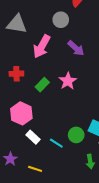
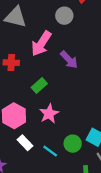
purple arrow: (76, 48) -> (69, 60), moved
red cross: (16, 74) -> (11, 63), moved
pink star: (68, 81) -> (49, 114), moved

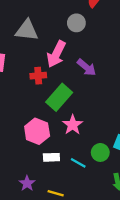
red cross: (11, 63) -> (38, 76), moved
green rectangle: (39, 86) -> (59, 97), size x1.6
white rectangle: (25, 143) -> (51, 157), turned -42

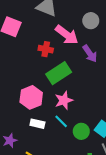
gray circle: (76, 23) -> (91, 21), moved
pink arrow: (56, 54) -> (67, 35), turned -95
cyan line: (78, 163) -> (61, 121), moved

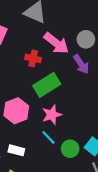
gray circle: (91, 21) -> (86, 39), moved
white rectangle: (37, 124) -> (16, 150), moved

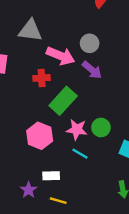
pink star: (52, 115) -> (77, 130), turned -30
green circle: (70, 149) -> (101, 127), moved

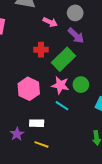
pink arrow: (61, 56) -> (50, 22), size x0.6
red cross: (42, 78) -> (41, 50), moved
green rectangle: (63, 101) -> (63, 59), moved

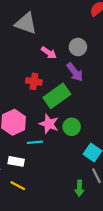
cyan line: (62, 106) -> (35, 142), moved, turned -48

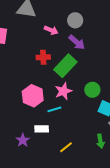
pink star: (49, 124) -> (63, 91), turned -30
green circle: (72, 127) -> (92, 90), moved
yellow line: (18, 186) -> (66, 147), moved, turned -56

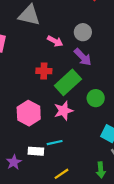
green circle: (92, 90) -> (96, 98), moved
cyan line: (54, 109) -> (55, 143), moved

